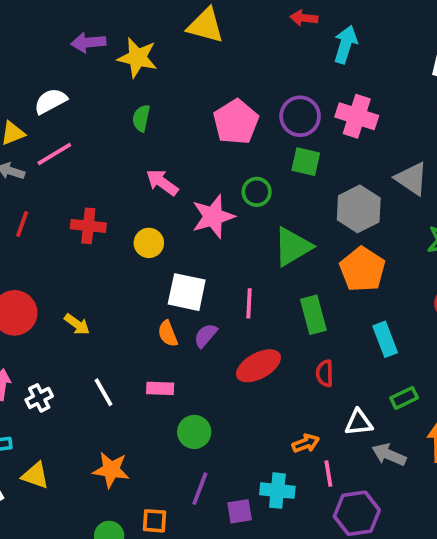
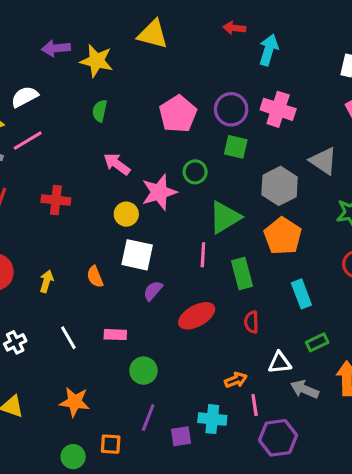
yellow circle: (149, 243) -> (126, 214), moved
pink line: (249, 303) -> (203, 255), moved
yellow arrow: (77, 324) -> (46, 281), turned -110
orange semicircle: (168, 334) -> (95, 277), moved

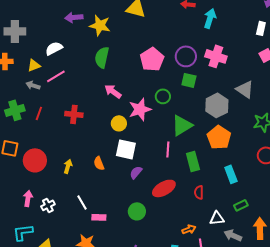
green semicircle: (100, 111) -> (102, 57), size x1.5
pink rectangle: (115, 335) -> (99, 217), moved
green circle: (143, 371) -> (137, 211), moved

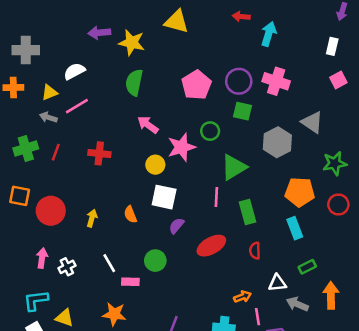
orange pentagon: (219, 137) -> (300, 192), moved, turned -30
green circle: (137, 211) -> (155, 261), moved

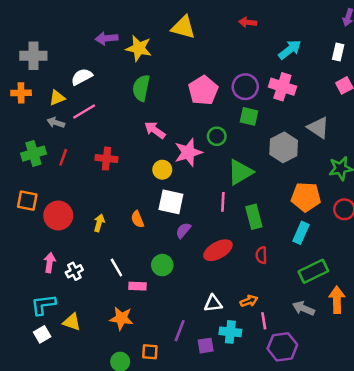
cyan arrow: (269, 34) -> (290, 50), moved, turned 35
cyan rectangle: (295, 228) -> (301, 233), turned 45
green rectangle: (307, 267) -> (313, 271), size x1.6
white triangle: (277, 283) -> (213, 303), moved

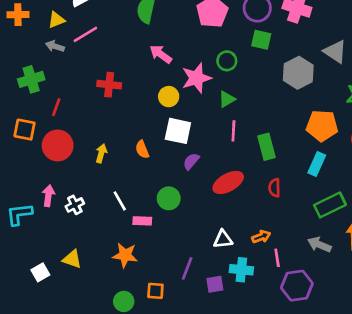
red line: (63, 157) -> (56, 107), moved
green triangle: (240, 172) -> (227, 99), moved, size x0.6
cyan L-shape: (43, 305) -> (19, 214), moved

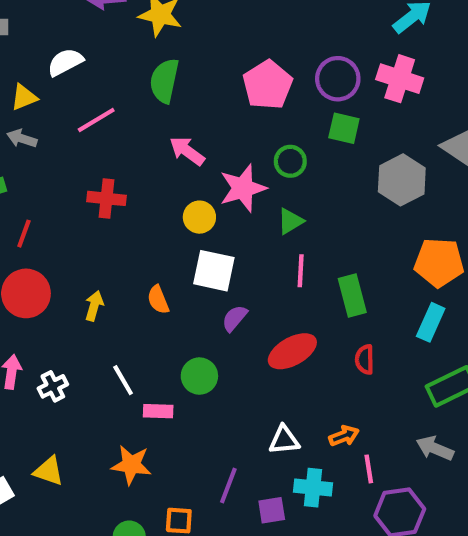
pink line: (85, 34) -> (96, 120), moved

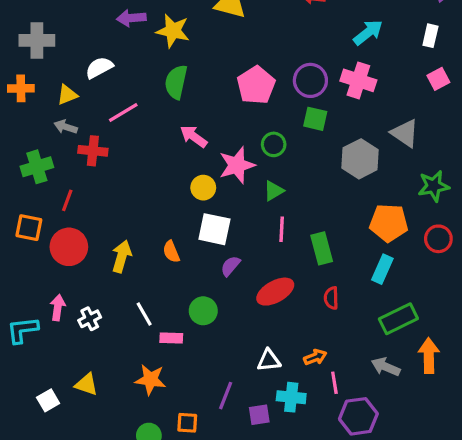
red cross: (107, 198) -> (93, 151), moved
yellow arrow: (94, 306) -> (122, 256), size x1.4

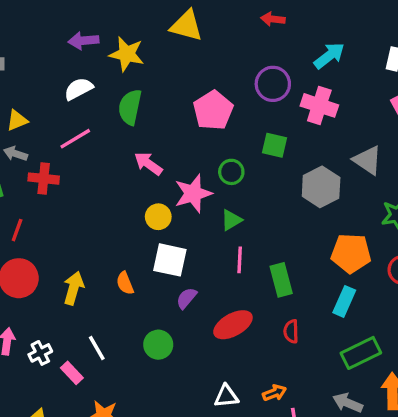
white semicircle: (99, 68) -> (79, 89), moved
purple circle: (310, 80) -> (273, 84), moved
pink rectangle: (171, 338) -> (72, 373), moved, turned 45

